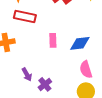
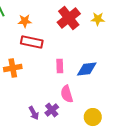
pink semicircle: (86, 69) -> (67, 94), moved
purple arrow: (27, 74) -> (34, 113), moved

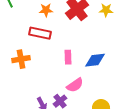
orange star: (25, 21) -> (46, 10), moved
pink semicircle: (67, 94) -> (75, 85), turned -108

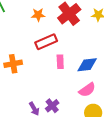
red rectangle: (40, 33) -> (46, 42), moved, turned -35
pink semicircle: (75, 85) -> (87, 90), moved

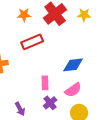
pink rectangle: (60, 62) -> (45, 83), moved
purple cross: (52, 106) -> (50, 103), moved

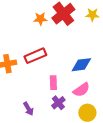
orange star: (24, 15) -> (40, 19), moved
red rectangle: (32, 42) -> (35, 56), moved

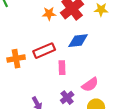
blue diamond: (81, 65) -> (78, 41), moved
pink rectangle: (53, 83) -> (62, 68), moved

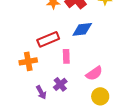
orange cross: (16, 59) -> (28, 61), moved
purple cross: (67, 98) -> (60, 84), moved

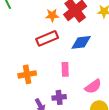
red rectangle: (48, 39) -> (47, 38), moved
purple cross: (60, 84) -> (59, 97), turned 32

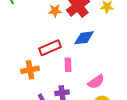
red rectangle: (47, 38) -> (50, 48), moved

